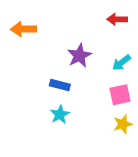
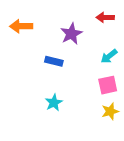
purple star: (79, 56) -> (71, 34), moved
blue rectangle: (60, 85) -> (54, 61), moved

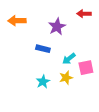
cyan arrow: (109, 56) -> (69, 59), moved
yellow star: (110, 111) -> (66, 78), moved

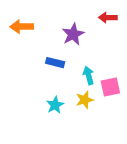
cyan arrow: (69, 59) -> (89, 75), turned 112

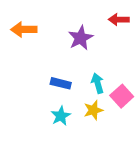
blue rectangle: (55, 63) -> (61, 83), moved
pink square: (110, 87) -> (122, 96), turned -30

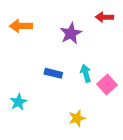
yellow star: (93, 110) -> (77, 118), moved
cyan star: (61, 116) -> (18, 102), moved

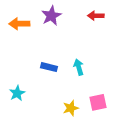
purple star: (71, 33) -> (51, 16), moved
pink square: (107, 85) -> (98, 102), moved, turned 30

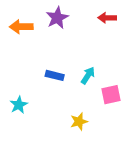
cyan arrow: (79, 67) -> (88, 75), turned 49
pink square: (98, 102) -> (111, 95), moved

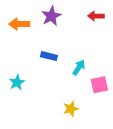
blue rectangle: (55, 75) -> (49, 56), moved
cyan star: (19, 105) -> (17, 82), moved

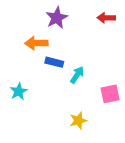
orange arrow: (19, 24) -> (36, 43), moved
cyan arrow: (79, 68) -> (77, 75), moved

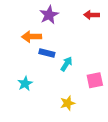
cyan star: (19, 91) -> (25, 84), moved

